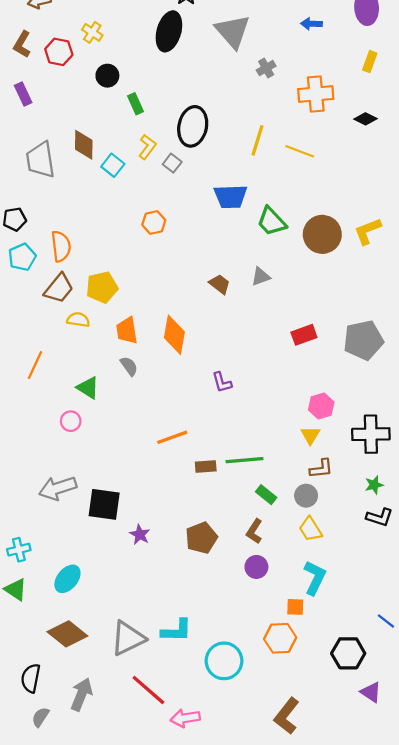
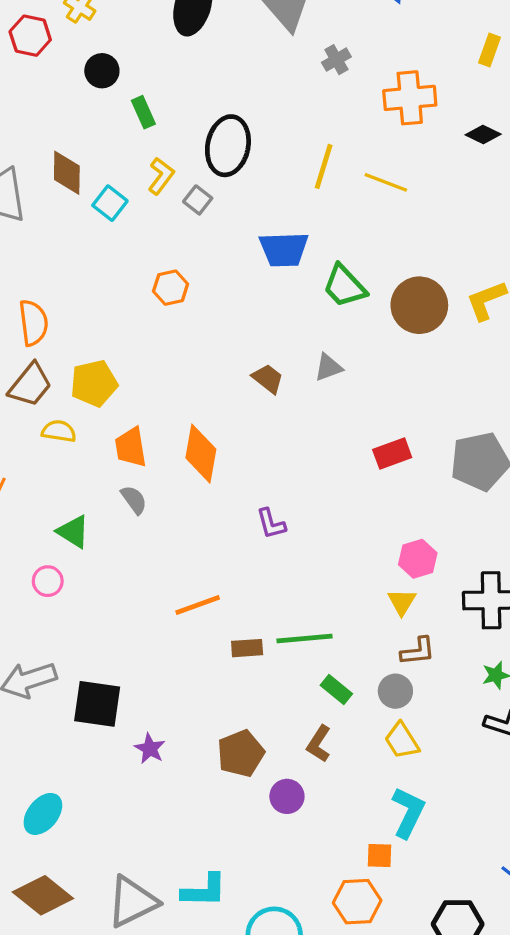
purple circle: (256, 567) -> (287, 796), moved

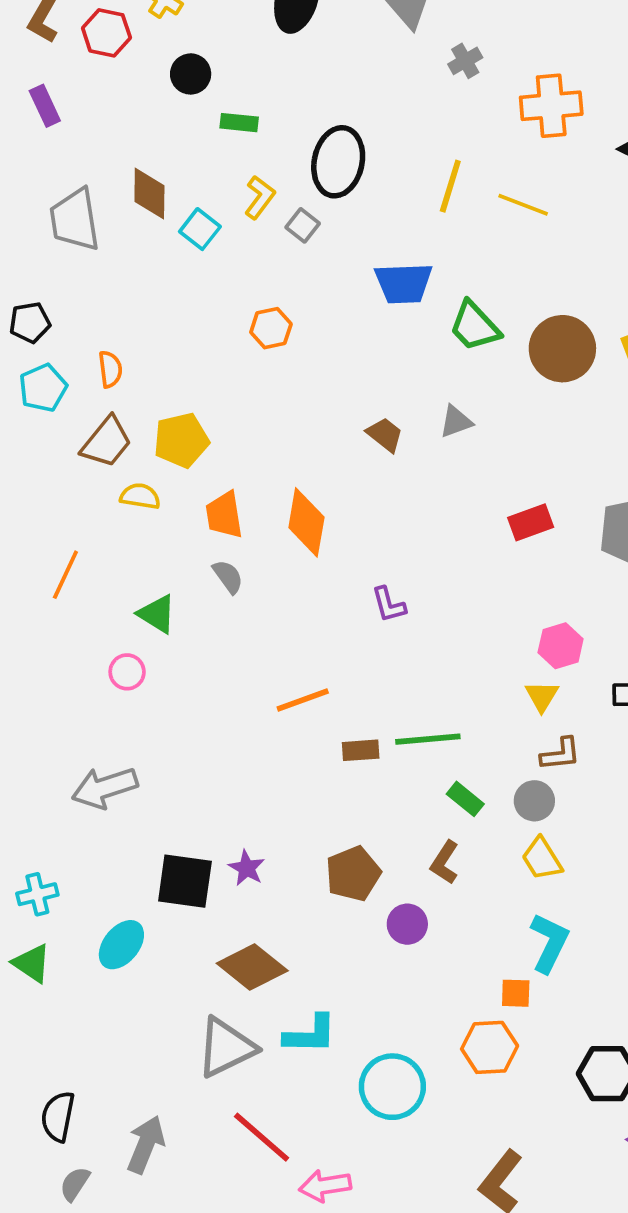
green rectangle: (143, 112) -> (239, 123), turned -60
orange semicircle: (33, 323) -> (110, 369), size x0.7
black square: (97, 704) -> (185, 881), moved
brown diamond: (43, 895) -> (252, 967), moved

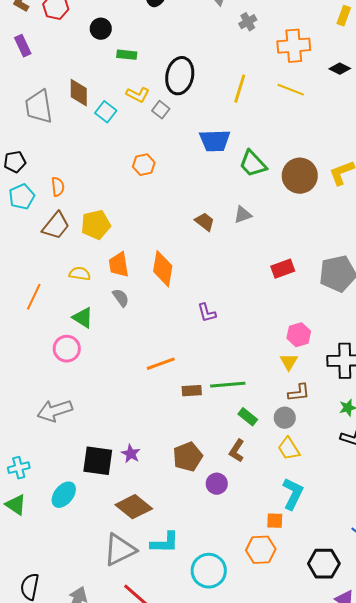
yellow L-shape: (260, 197) -> (138, 95), turned 80
yellow line: (523, 205) -> (291, 90), moved
yellow semicircle: (140, 496) -> (80, 274), moved
pink circle: (127, 672) -> (67, 349), size x1.4

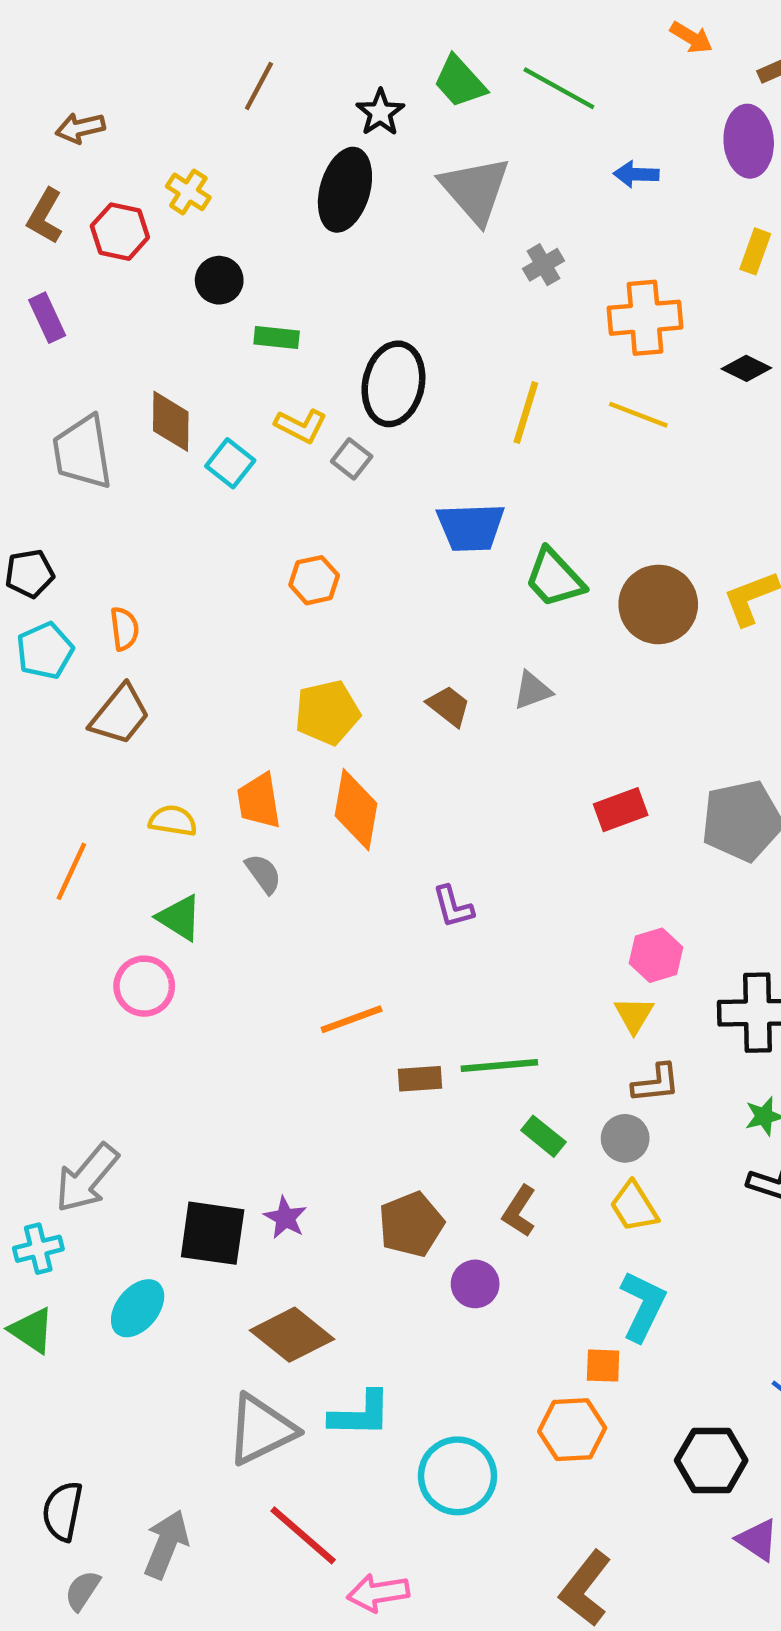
yellow pentagon: (96, 225) -> (327, 713), moved
gray arrow: (55, 411) -> (87, 1178), moved, turned -32

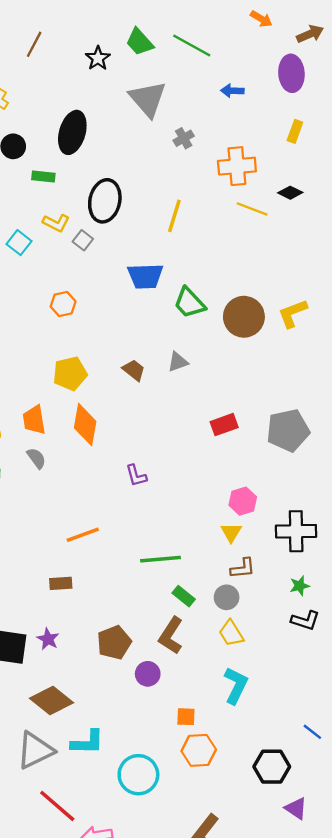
black ellipse: (345, 190) -> (72, 132), moved
yellow line: (638, 415) -> (252, 209), moved
brown rectangle: (420, 1079) -> (61, 583), moved
brown L-shape: (519, 1211) -> (171, 636), size x1.4
orange square: (603, 1366) -> (186, 717), moved

